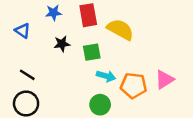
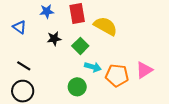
green square: (92, 52) -> (80, 46), turned -35
green circle: (100, 105) -> (77, 87), moved

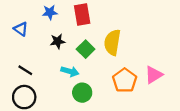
yellow semicircle: (105, 26) -> (112, 42), moved, turned -110
cyan arrow: (93, 67) -> (70, 71), moved
orange pentagon: (117, 75) -> (125, 80), turned 30

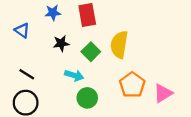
pink triangle: (154, 75) -> (163, 93), moved

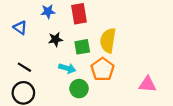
green square: (91, 52) -> (82, 47), turned 35
orange pentagon: (132, 85) -> (103, 69), moved
pink triangle: (163, 93) -> (147, 84), turned 36

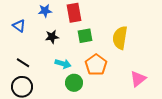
yellow semicircle: (108, 40) -> (120, 38), moved
green square: (82, 47) -> (85, 36), moved
pink triangle: (147, 84) -> (138, 79), turned -42

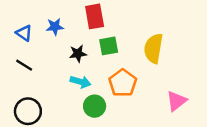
blue star: (45, 11) -> (55, 27), moved
black star: (52, 37) -> (78, 54), moved
black line: (23, 63) -> (24, 65), moved

